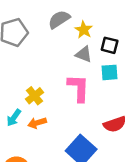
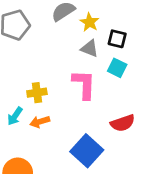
cyan square: (110, 72) -> (117, 68), turned 30
yellow cross: (34, 96) -> (37, 93), turned 30

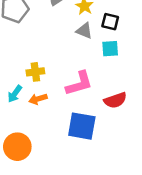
cyan square: (117, 68) -> (110, 49), turned -30
pink L-shape: (84, 84) -> (79, 84), moved, turned 72
blue square: (87, 151) -> (82, 126), turned -32

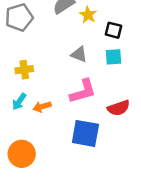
gray triangle: (84, 31) -> (79, 54), moved
yellow cross: (35, 72) -> (24, 70), moved

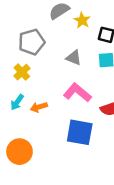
gray pentagon: (19, 17) -> (32, 42), moved
yellow cross: (24, 70) -> (22, 72), turned -35
pink L-shape: (83, 91) -> (77, 93), turned -124

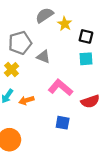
gray triangle: (74, 58) -> (43, 57), moved
blue square: (80, 132) -> (63, 123), size x0.6

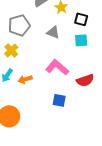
gray triangle: (43, 57) -> (53, 32), moved

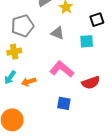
black square: (81, 19) -> (97, 20), moved, turned -32
yellow cross: (11, 50) -> (14, 52), turned 32

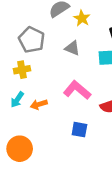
gray pentagon: (22, 26) -> (32, 40), turned -30

